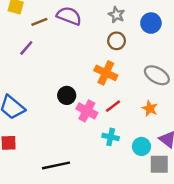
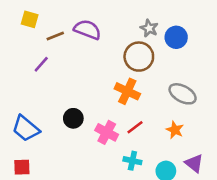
gray star: (117, 15) -> (149, 28), moved
brown circle: (117, 41) -> (139, 57), size x1.5
black circle: (67, 95) -> (73, 118), moved

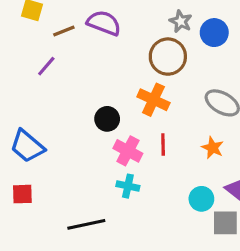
black circle: (73, 118) -> (107, 119), moved
red line: (135, 127) -> (163, 144), turned -54
cyan cross: (132, 161) -> (128, 186), moved

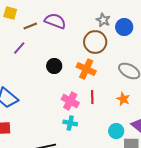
black circle: (107, 119) -> (54, 66), moved

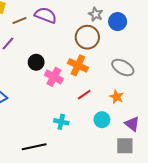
black circle: (54, 66) -> (36, 62), moved
red line: (92, 97) -> (84, 95), turned 56
pink cross: (70, 101) -> (54, 77), moved
cyan circle: (116, 131) -> (102, 120), moved

